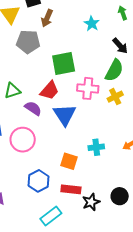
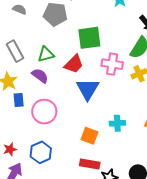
green triangle: (12, 91) -> (46, 54), moved
purple semicircle: (33, 108) -> (40, 76), moved
blue hexagon: (38, 181) -> (41, 152), moved

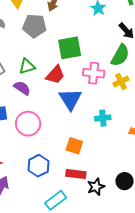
cyan cross: (117, 123) -> (103, 118), moved
blue hexagon: (41, 152) -> (38, 166), moved

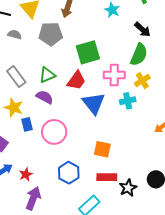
cyan cross: (103, 118) -> (128, 101), moved

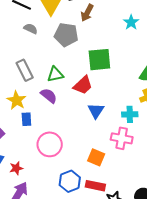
pink cross: (114, 75) -> (122, 138), moved
blue triangle: (94, 103) -> (96, 111), size x0.7
pink circle: (54, 132) -> (50, 144), moved
blue hexagon: (69, 173) -> (70, 181), moved

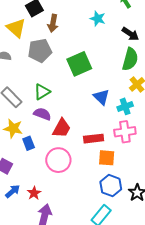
red trapezoid: (83, 85) -> (62, 128), moved
blue triangle: (96, 111) -> (101, 97), moved
blue hexagon: (70, 181) -> (111, 186), moved
red rectangle: (95, 186) -> (94, 139), moved

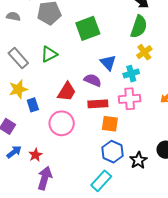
purple semicircle: (42, 114) -> (93, 80), moved
yellow star: (13, 128) -> (18, 89), turned -30

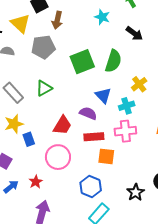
green semicircle: (139, 27) -> (113, 61), moved
blue hexagon: (113, 152) -> (91, 186), moved
red star: (35, 155) -> (36, 182), moved

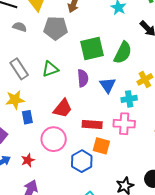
purple semicircle: (88, 113) -> (83, 78), moved, turned 54
blue hexagon: (91, 186) -> (82, 161), moved

